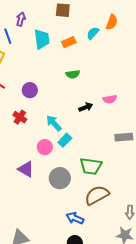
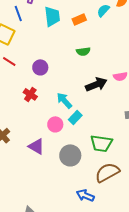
black arrow: (86, 107) -> (96, 84), size x1.5

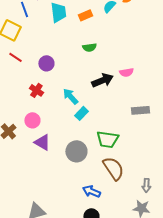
pink circle: (55, 124) -> (32, 120), moved
brown semicircle: (107, 172) -> (113, 168), turned 85

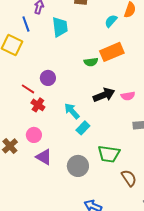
orange rectangle: (85, 15) -> (112, 52), moved, size x1.6
red line: (15, 57) -> (28, 89), moved
pink semicircle: (126, 72) -> (128, 96), moved
brown semicircle: (113, 168) -> (129, 178), moved, size x0.7

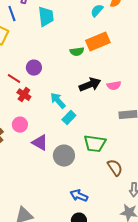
purple triangle: (44, 157) -> (40, 143), moved

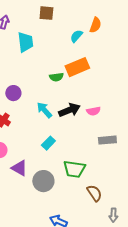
cyan arrow: (58, 101) -> (44, 110), moved

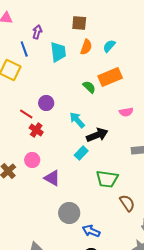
orange semicircle: (95, 25) -> (86, 47), moved
green semicircle: (56, 77) -> (89, 87), turned -128
black arrow: (69, 110) -> (97, 135), moved
pink semicircle: (93, 111) -> (126, 112), moved
gray circle: (43, 181) -> (69, 213), moved

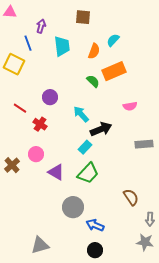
orange semicircle: (86, 47) -> (94, 51), moved
red line: (26, 114) -> (20, 108), moved
green trapezoid: (107, 179) -> (88, 173), moved, turned -55

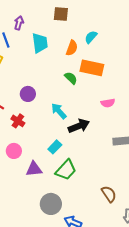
orange rectangle: (114, 71) -> (92, 68), turned 35
cyan rectangle: (85, 147) -> (55, 147), moved
purple triangle: (56, 172) -> (34, 169), turned -36

